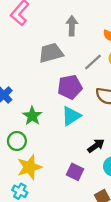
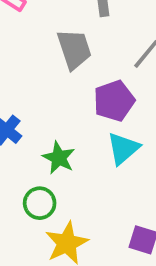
gray trapezoid: (51, 53) -> (74, 49), turned 95

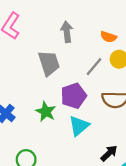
green star: (59, 158) -> (46, 112), moved

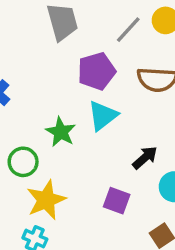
green star: (46, 112) -> (61, 132), moved

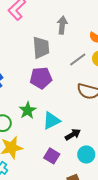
purple pentagon: (96, 71) -> (41, 78), moved
cyan triangle: (103, 116) -> (51, 121), moved

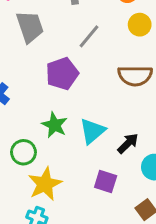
gray trapezoid: (41, 48) -> (30, 27), moved
gray line: (78, 60) -> (89, 36), moved

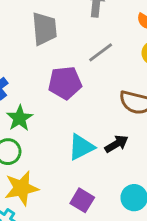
green star: (55, 125) -> (20, 118), moved
black arrow: (128, 143) -> (117, 144), moved

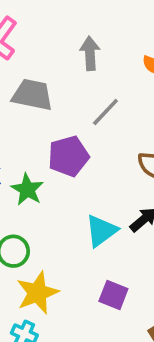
gray trapezoid: (44, 29) -> (32, 95), turned -64
green star: (20, 118) -> (27, 189), moved

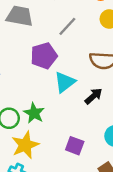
green star: (27, 189) -> (34, 113), moved
cyan triangle: (101, 231) -> (65, 82), moved

